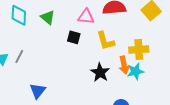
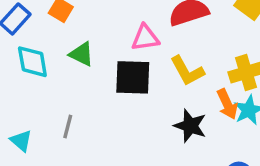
black square: (74, 37) -> (133, 77), size x1.6
gray line: (19, 57) -> (68, 127), moved

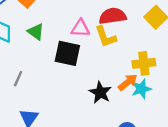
yellow L-shape: (187, 71) -> (106, 37), moved
orange arrow: (227, 104) -> (128, 82), turned -114

